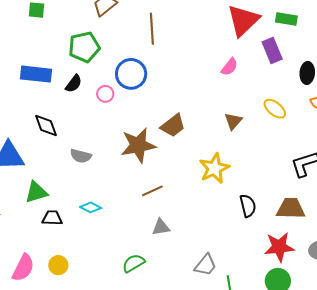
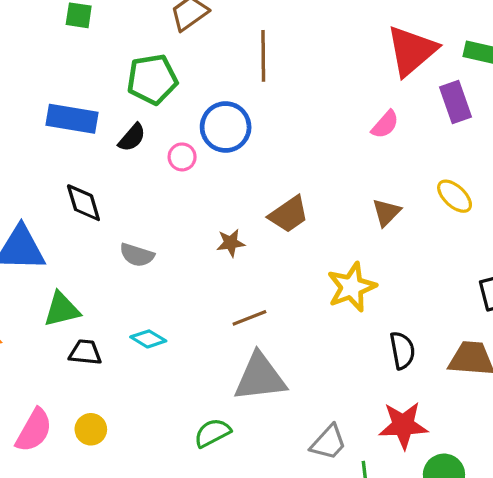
brown star: (138, 145) -> (231, 243), size x0.5
gray triangle: (161, 227) -> (260, 377), size x1.8
red star: (279, 247) -> (403, 425), moved

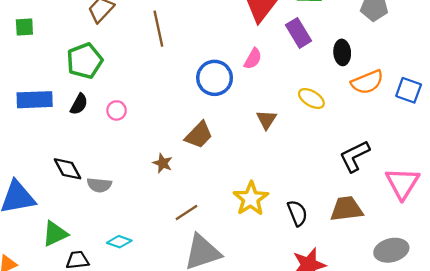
blue circle: (226, 127) -> (215, 78), moved
black diamond: (83, 203) -> (68, 169), moved
brown star: (231, 243) -> (163, 163), turned -30
yellow star: (352, 287) -> (251, 199), moved

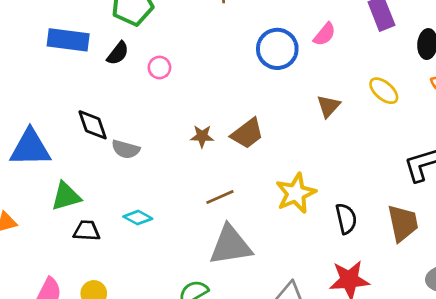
brown trapezoid: (199, 135) -> (247, 133), moved
brown star: (163, 163) -> (202, 136), turned -30
brown trapezoid: (346, 209) -> (403, 223), turned 76

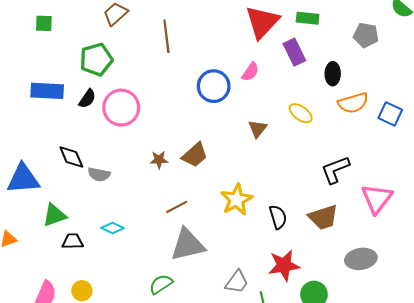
pink circle: (159, 68) -> (121, 108), size x2.0
brown trapezoid: (403, 223) -> (323, 217), turned 88

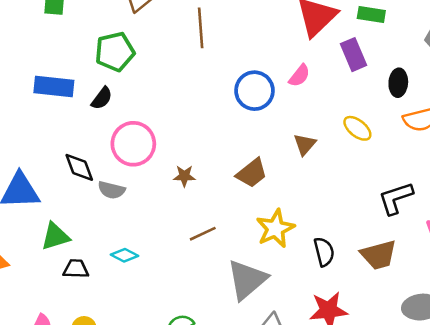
pink circle: (121, 108) -> (133, 144), moved
brown trapezoid: (195, 155) -> (252, 173), moved
gray triangle: (188, 245) -> (247, 280), moved, turned -30

